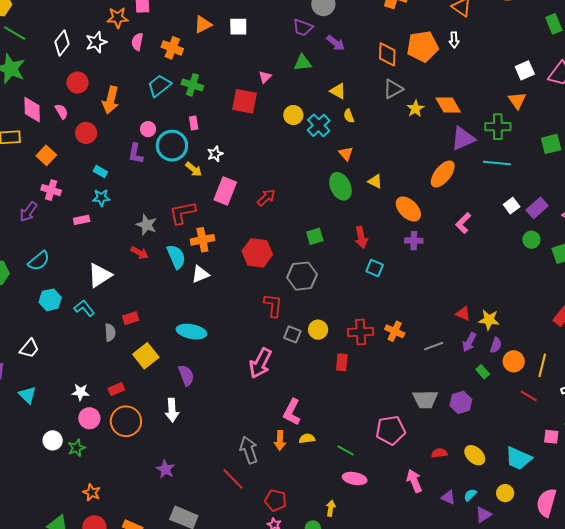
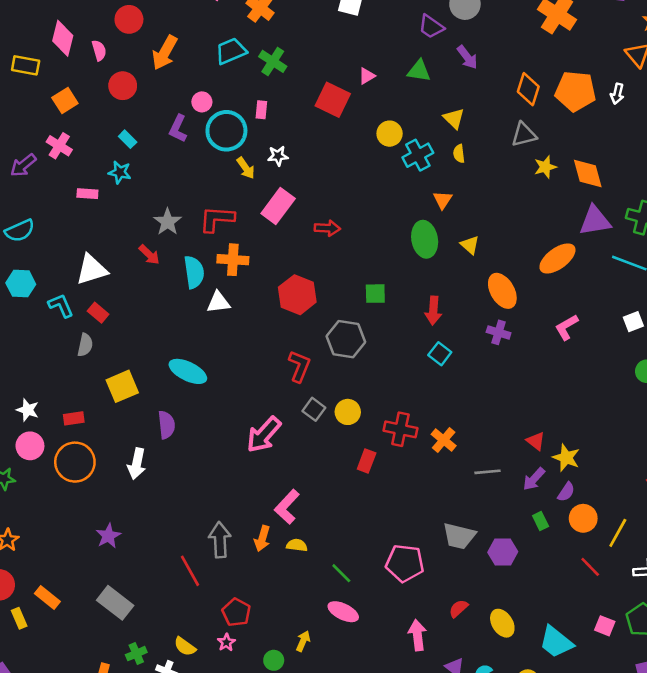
red arrow: (266, 198) -> (327, 228), turned 30
red rectangle: (131, 318) -> (98, 313), moved, turned 42
red semicircle: (439, 453) -> (458, 608), turned -49

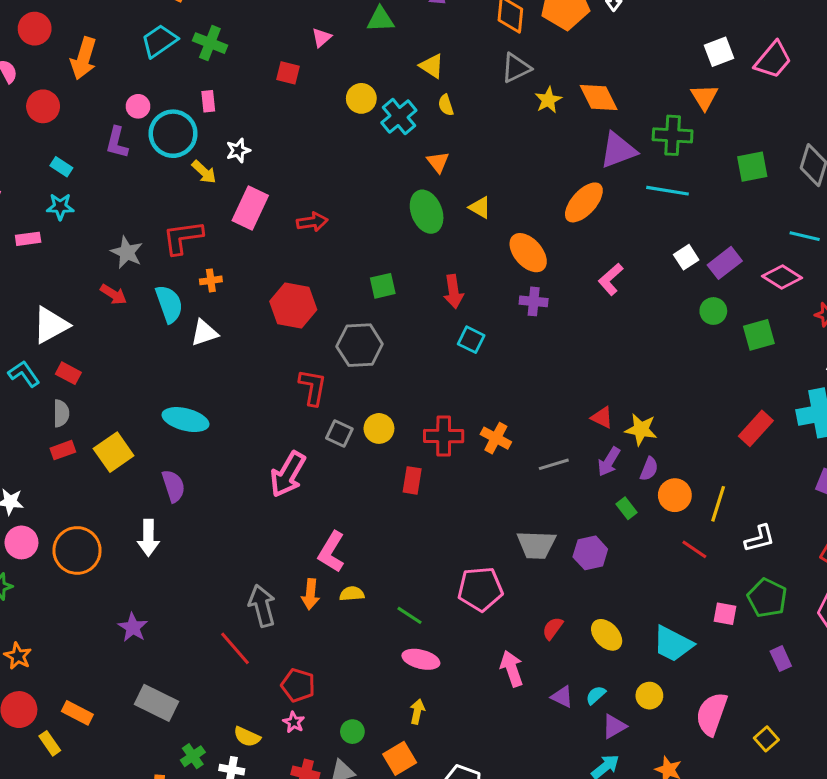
red square: (333, 100) -> (288, 73), size x0.6
orange cross: (233, 260) -> (211, 280), size x0.6
red rectangle: (74, 418) -> (63, 450), moved
yellow arrow: (303, 641) -> (417, 712), moved

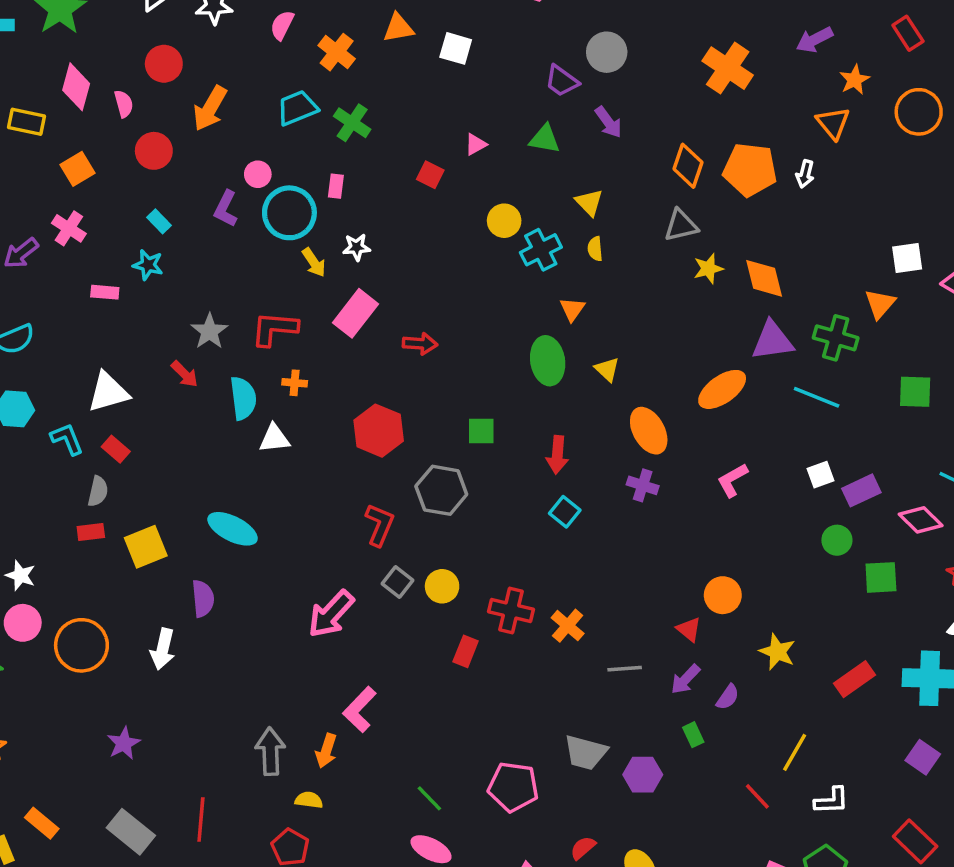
yellow star: (641, 429) -> (777, 652), moved
orange circle: (675, 495) -> (723, 595), moved
yellow semicircle: (352, 594) -> (309, 800), moved
red line: (235, 648) -> (201, 820), moved, turned 33

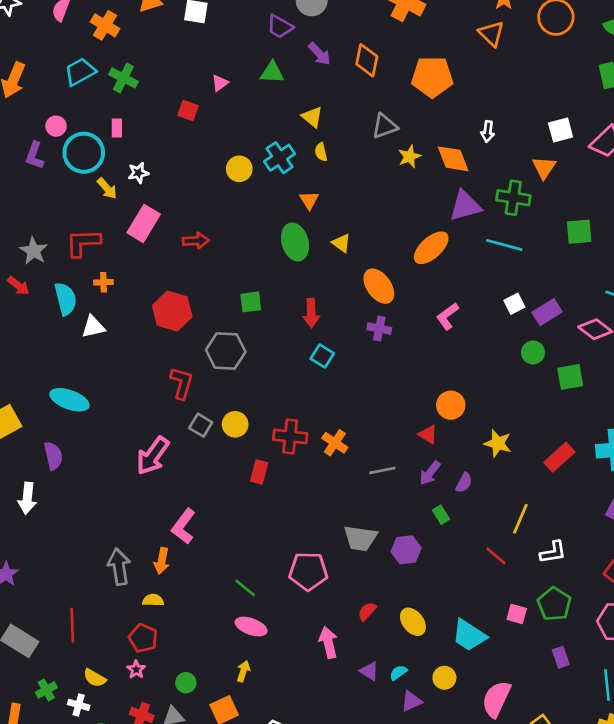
orange diamond: (688, 166) -> (367, 60), moved
white arrow: (805, 174) -> (488, 131), moved
yellow circle: (504, 221) -> (239, 169), moved

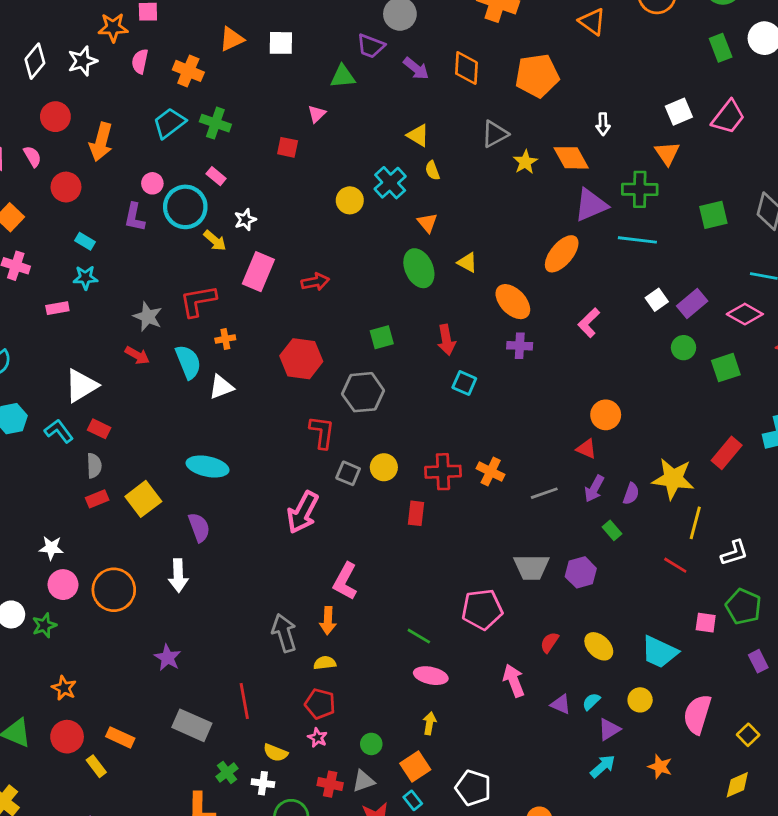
green triangle: (272, 72) -> (343, 77), moved
pink rectangle: (117, 128) -> (216, 176), turned -42
yellow star: (498, 443) -> (673, 479), moved, size x1.4

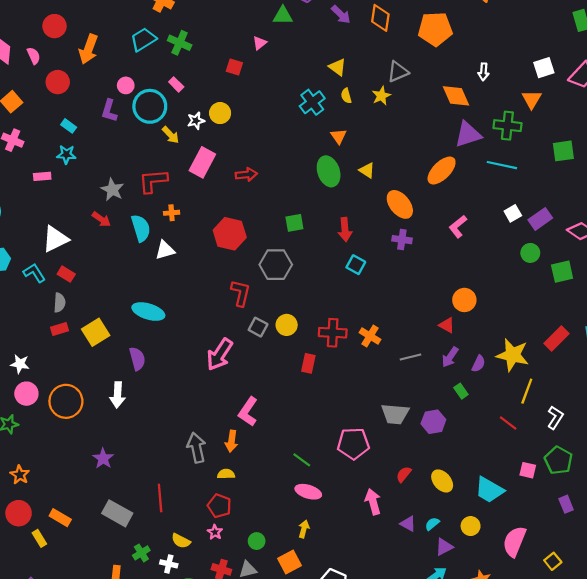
yellow star: (525, 162) -> (381, 96), moved
yellow circle: (350, 200) -> (220, 113), moved
white L-shape: (734, 553) -> (555, 418), turned -45

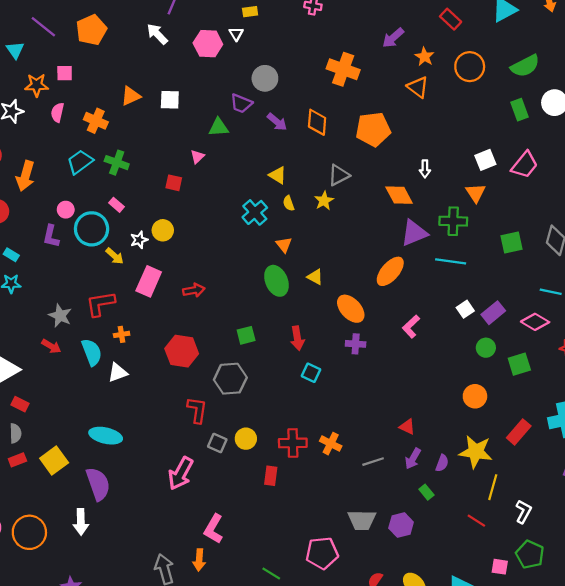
orange circle: (464, 300) -> (475, 396), moved
purple semicircle: (137, 359) -> (98, 484), size x1.4

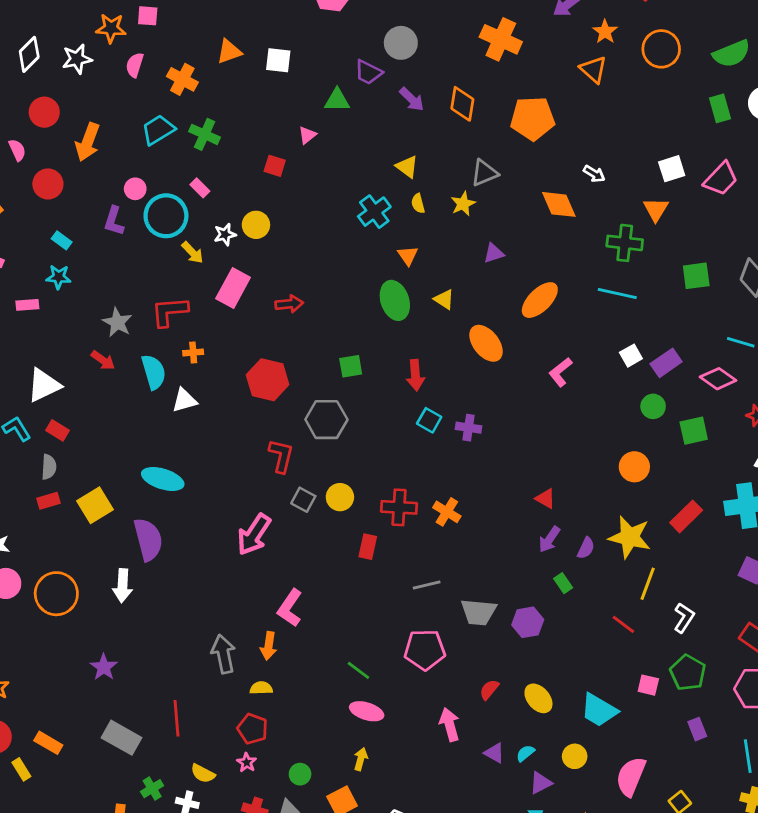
white arrow: (425, 169) -> (594, 174), turned -63
purple triangle: (414, 233) -> (494, 253), moved, size x0.6
purple cross: (356, 344) -> (469, 428), moved
gray line: (373, 462) -> (427, 585), moved

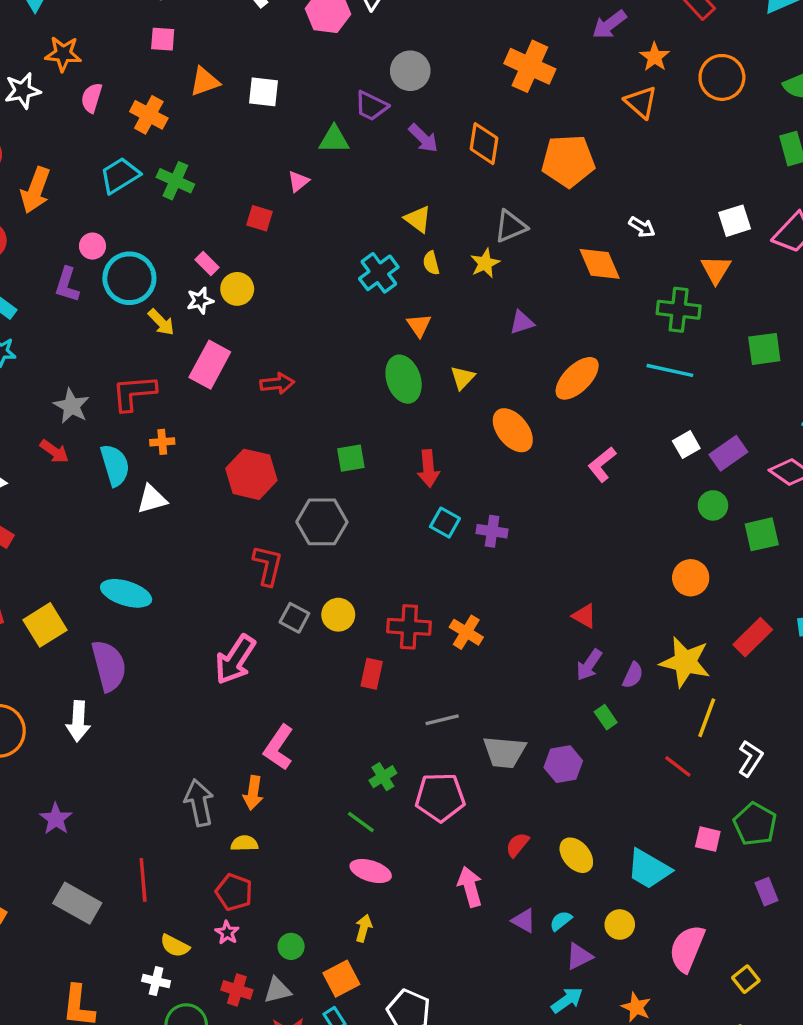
pink square: (148, 16) -> (163, 39), moved
pink rectangle: (200, 188) -> (207, 263), moved
yellow triangle: (444, 299) -> (463, 378), turned 40
green cross: (152, 789) -> (383, 777), moved

